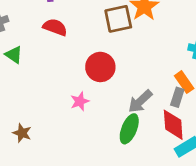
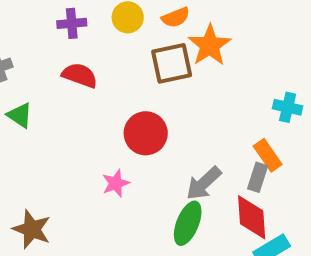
brown star: (22, 133) -> (32, 229), size x1.4

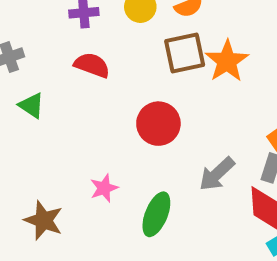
orange star: (210, 45) -> (227, 61), moved
pink star: (116, 183) -> (104, 188), moved
green ellipse: (188, 223) -> (156, 214), moved

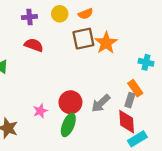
red circle: (158, 124) -> (70, 102), moved

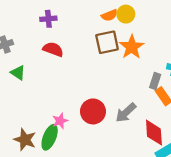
yellow circle: (60, 14) -> (126, 14), moved
gray rectangle: (130, 100) -> (155, 81), moved
green ellipse: (68, 125) -> (50, 137), moved

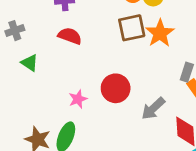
red circle: (93, 111) -> (116, 88), moved
pink star: (60, 121) -> (78, 99), moved

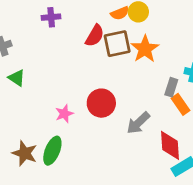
red semicircle: (70, 36) -> (95, 36), moved, turned 100

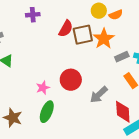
orange semicircle: (120, 13) -> (116, 15), moved
gray rectangle: (171, 87) -> (122, 57), moved, turned 48
green ellipse: (52, 151) -> (47, 112), moved

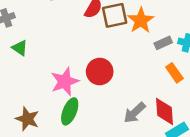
pink star: (43, 88) -> (65, 81), size x1.6
gray arrow: (99, 95) -> (135, 113), moved

